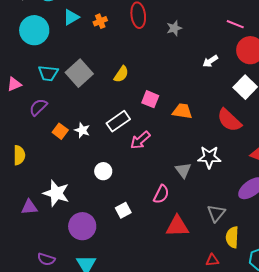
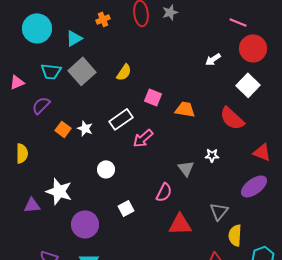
cyan triangle: (71, 17) -> (74, 38), moved
gray star: (174, 28) -> (170, 12), moved
white star: (209, 157) -> (212, 155), size x0.6

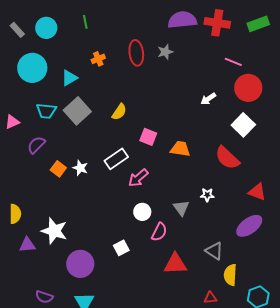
yellow semicircle: (22, 153) -> (15, 214), moved
white circle: (106, 169) -> (142, 212), moved
gray triangle: (219, 211) -> (214, 251), turned -36

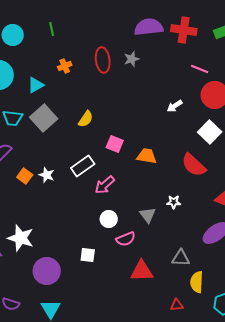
pink semicircle: (159, 232) -> (126, 239), turned 42
white square: (121, 248) -> (88, 255), turned 35
gray triangle: (214, 251) -> (181, 258), turned -30

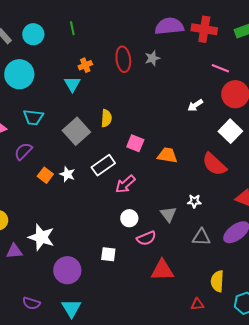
cyan triangle: (36, 85) -> (72, 84), moved, turned -30
gray square: (44, 118) -> (76, 131), moved
yellow semicircle: (86, 119) -> (106, 118), turned -30
gray triangle: (181, 258) -> (201, 237), moved

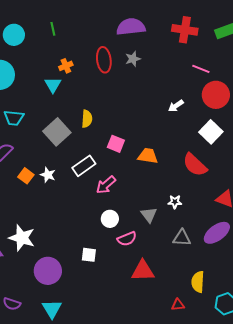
purple semicircle: (169, 26) -> (131, 27), moved

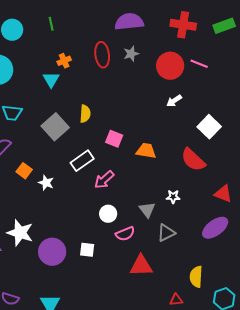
red circle: (216, 95) -> (170, 66), moved
white star: (48, 175) -> (46, 183), moved
gray triangle: (182, 238) -> (166, 233), moved, turned -30
purple circle: (48, 271) -> (52, 252), moved

